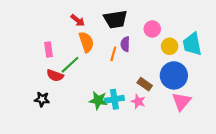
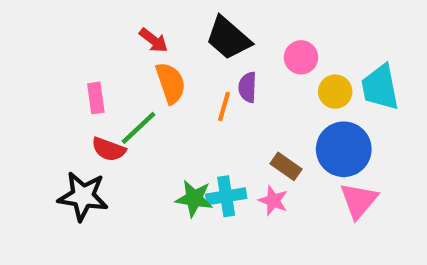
black trapezoid: (116, 19) -> (228, 38), turned 50
black star: (42, 99) -> (83, 196), size x1.6

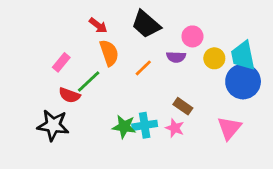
purple semicircle: (248, 87) -> (176, 57), moved, turned -90
pink rectangle: (96, 98) -> (61, 62), turned 48
orange line: (224, 107) -> (143, 68), turned 30
blue circle: (344, 149) -> (243, 82), moved

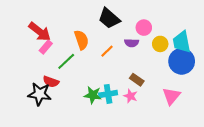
red arrow: (98, 26) -> (40, 32), moved, size x1.6
red semicircle: (69, 95) -> (51, 82), moved

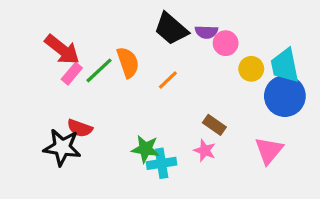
purple semicircle: (132, 43) -> (206, 32), moved
green line: (66, 61) -> (99, 70), moved
cyan cross: (108, 94) -> (162, 163), moved

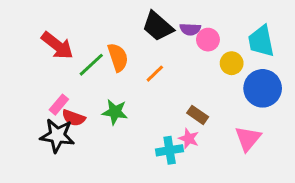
cyan trapezoid: (285, 66) -> (261, 41), moved
pink rectangle: (72, 74) -> (59, 105), moved
green star: (145, 149) -> (115, 112), moved
cyan cross: (162, 163) -> (170, 150), moved

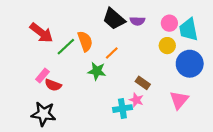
pink circle: (208, 40) -> (169, 23), moved
green star: (115, 112) -> (97, 71), moved
black star: (57, 136) -> (43, 114), moved

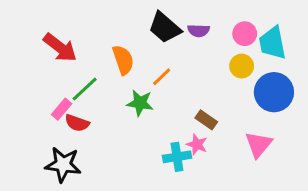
green line: (66, 47) -> (85, 89), moved

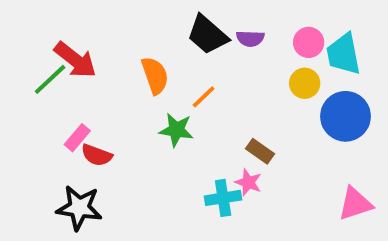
green line: (85, 89) -> (50, 79), moved
pink triangle: (259, 145) -> (355, 204), moved, turned 32

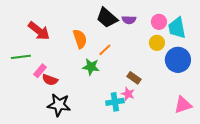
green line: (50, 79) -> (21, 57), moved, turned 36
black star: (79, 208) -> (59, 105), moved

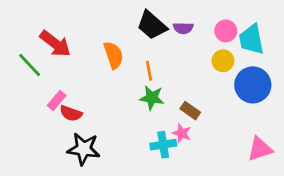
orange line: (105, 50) -> (149, 71), turned -56
green line: (21, 57) -> (30, 65), moved, turned 54
green star: (91, 67) -> (152, 98), moved

